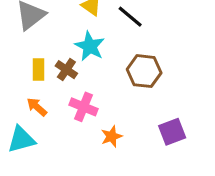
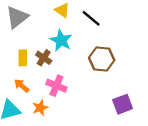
orange star: (111, 136) -> (40, 108), moved

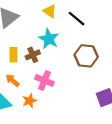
brown cross: (44, 58) -> (33, 55), turned 32

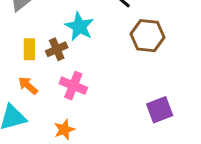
brown hexagon: (86, 56) -> (148, 36), moved
orange star: (30, 101) -> (64, 129), moved

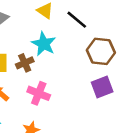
purple square: (160, 110) -> (102, 87), moved

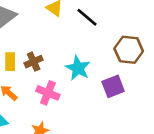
cyan star: (44, 44) -> (78, 68), moved
brown hexagon: (101, 51) -> (129, 50), moved

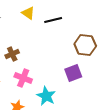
black line: (87, 17) -> (53, 20), turned -54
cyan star: (78, 68) -> (46, 96), moved

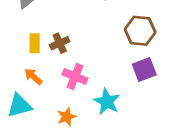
brown hexagon: (85, 45) -> (140, 31), moved

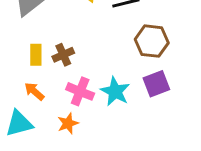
cyan star: (107, 101) -> (115, 91), moved
orange star: (67, 117) -> (68, 123), moved

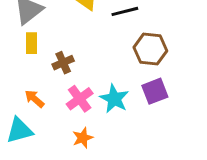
yellow rectangle: (36, 55) -> (32, 43), moved
pink cross: (80, 91) -> (80, 99), turned 32
orange star: (68, 123) -> (83, 138), moved

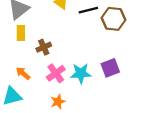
brown hexagon: (150, 49) -> (113, 19), moved
cyan star: (114, 99) -> (81, 73), turned -30

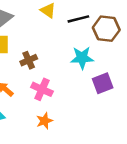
pink cross: (56, 73) -> (42, 89), turned -30
cyan star: (81, 73) -> (82, 58), moved

